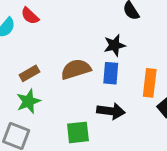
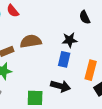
brown semicircle: (76, 69) -> (31, 41), moved

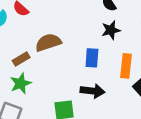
black star: (70, 40) -> (111, 30), moved

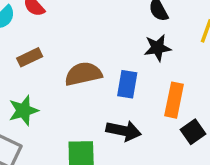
brown semicircle: (48, 42) -> (83, 74), moved
brown rectangle: (21, 59) -> (30, 57), moved

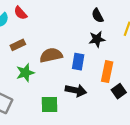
green star: (23, 110) -> (25, 73), moved

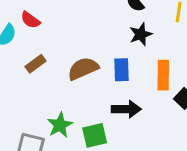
green star: (25, 73) -> (60, 125), moved

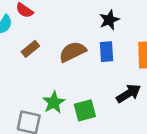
black star: (141, 34) -> (109, 20), moved
black arrow: (126, 109) -> (129, 93), moved, turned -30

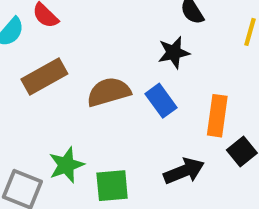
brown rectangle: (30, 49) -> (44, 76), size x1.5
blue rectangle: (107, 52) -> (161, 101), turned -42

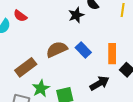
black star: (174, 53) -> (76, 15), moved
brown rectangle: (44, 76) -> (26, 67), moved

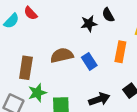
orange rectangle: (112, 54) -> (120, 52), moved
brown rectangle: (26, 67) -> (26, 68), turned -55

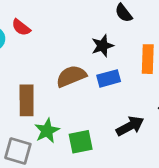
black star: (89, 24) -> (103, 46), moved
blue rectangle: (89, 61) -> (109, 78), turned -63

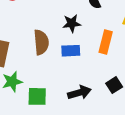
brown semicircle: (71, 76) -> (41, 42), turned 95

